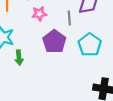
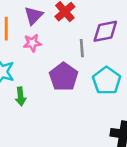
pink star: (39, 14) -> (32, 43), moved

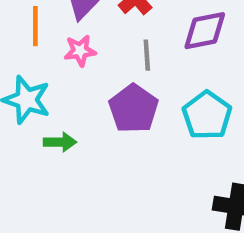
gray line: (82, 48) -> (147, 55), moved
green arrow: (21, 96) -> (60, 142), turned -84

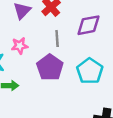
pink star: (80, 51) -> (20, 46), moved

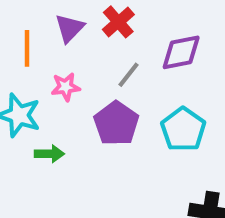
gray line: (57, 38) -> (128, 75), turned 42

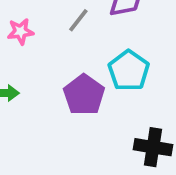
purple pentagon: (116, 123) -> (84, 95), moved

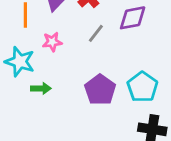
cyan pentagon: (129, 71) -> (142, 87), moved

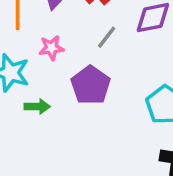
purple pentagon: (100, 90) -> (91, 85), moved

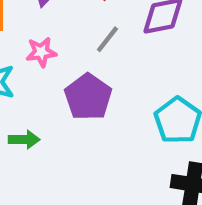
green arrow: (37, 107) -> (24, 140), moved

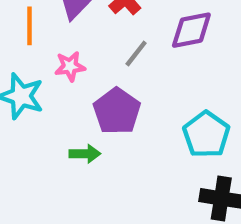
green arrow: (24, 140) -> (85, 154), moved

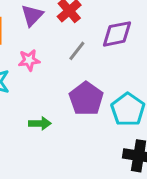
purple pentagon: (117, 111) -> (86, 99), moved

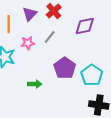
gray line: (77, 51) -> (50, 37), moved

